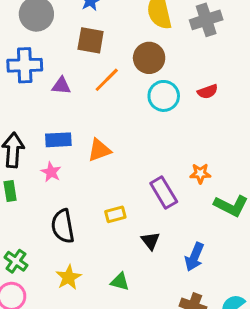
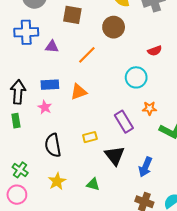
orange line: (107, 80) -> (87, 55), moved
cyan circle: (164, 96) -> (136, 77), moved
black triangle: (151, 241) -> (115, 156), size x1.5

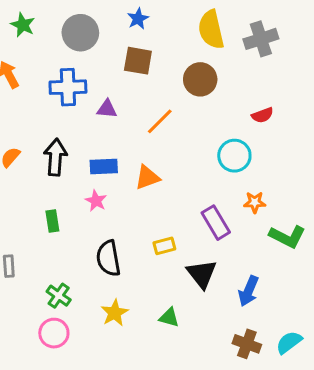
black arrow: (18, 92) -> (55, 157), moved

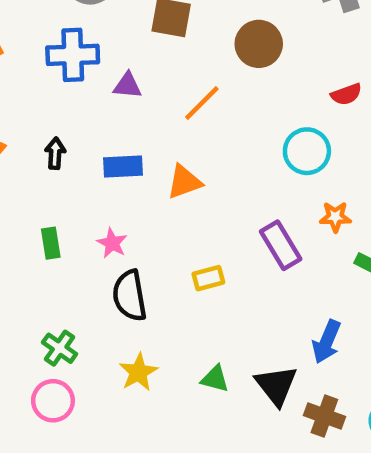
black arrow: (55, 157) -> (55, 153), size x0.6
pink star: (96, 201) -> (112, 243), moved
black triangle: (202, 274) -> (276, 385), moved

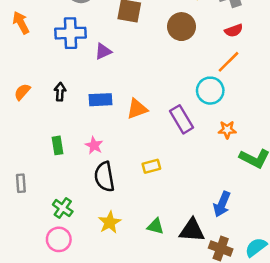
purple triangle: (127, 86) -> (103, 51), turned -30
red semicircle: (346, 94) -> (234, 30), moved
orange line: (202, 103) -> (228, 62), moved
purple rectangle: (281, 245) -> (181, 119), moved
black triangle: (276, 385) -> (192, 230), turned -48

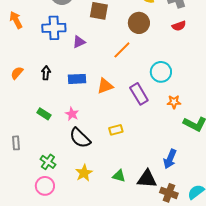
orange line: (228, 62) -> (122, 50), moved
green rectangle: (57, 145) -> (44, 114), turned -48
black semicircle: (104, 177) -> (80, 138), turned -35

